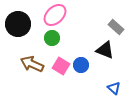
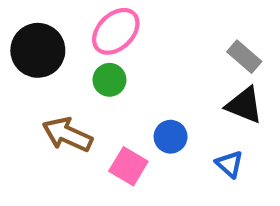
black triangle: (105, 50) -> (244, 105), moved
pink square: (61, 66) -> (128, 166), moved
blue triangle: (114, 88) -> (230, 164), moved

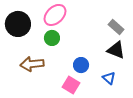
brown arrow: (67, 135) -> (32, 64), turned -30
pink square: (128, 166) -> (71, 85), moved

